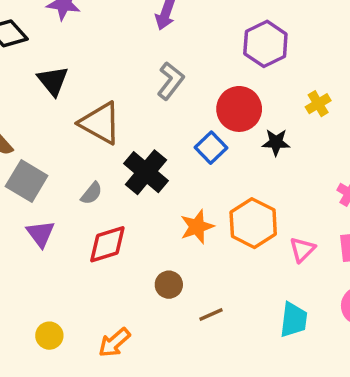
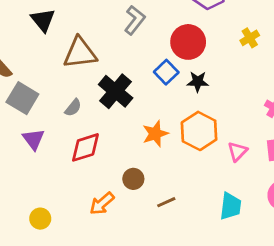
brown triangle: (100, 123) -> (80, 53), turned -36
black star: (276, 142) -> (198, 82), moved
orange arrow: (114, 343) -> (102, 204), moved

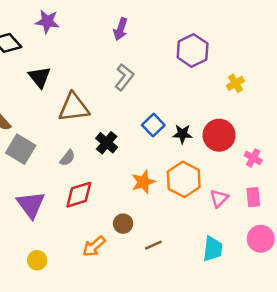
yellow cross: (250, 38) -> (235, 83), moved
red circle: (188, 42) -> (219, 135), moved
black cross: (116, 91) -> (107, 143), size x0.7
purple triangle: (33, 139) -> (31, 205), moved, size x1.4

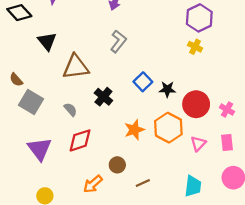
purple hexagon: (193, 51) -> (199, 18), moved
yellow cross: (235, 83) -> (195, 47), moved, turned -32
red circle: (219, 135) -> (196, 104), moved
gray semicircle: (67, 158) -> (70, 110), turned -80

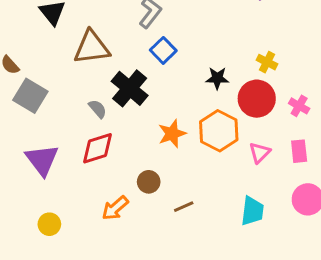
yellow cross: (195, 47) -> (267, 62), moved
blue square: (143, 82) -> (163, 50), moved
black cross: (103, 97) -> (130, 88), size x1.4
gray semicircle: (70, 110) -> (98, 109), moved

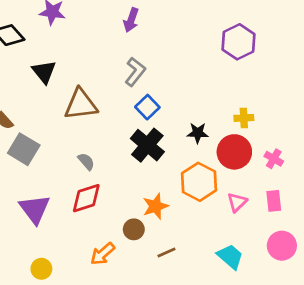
yellow cross: (267, 62) -> (244, 118), turned -30
black cross: (130, 88) -> (147, 145), moved
orange star: (172, 134) -> (156, 206), moved
cyan trapezoid: (252, 211) -> (230, 257), turned -56

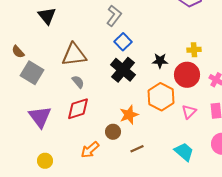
brown triangle: (81, 104) -> (74, 55), moved

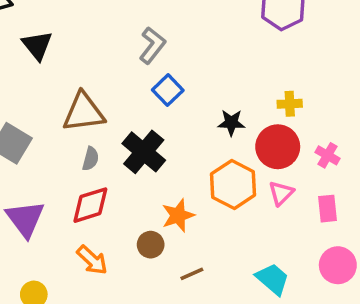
black cross: (123, 70) -> (144, 152), moved
gray semicircle: (78, 82) -> (90, 159), turned 56
pink triangle: (189, 112) -> (281, 193), moved
orange arrow: (90, 150) -> (92, 260), moved, turned -96

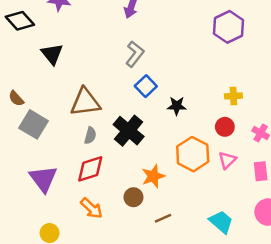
black star: (231, 123) -> (177, 106), moved
red circle: (278, 147) -> (225, 127), size x0.6

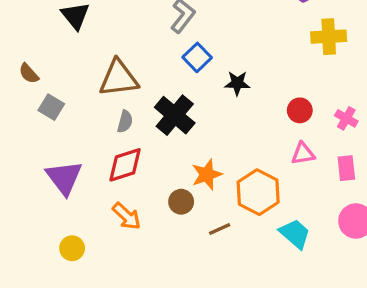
yellow cross: (233, 96) -> (329, 37), moved, size x1.5
gray square: (33, 124) -> (51, 107), size x0.7
orange hexagon: (193, 154) -> (258, 192), moved
pink triangle: (227, 160) -> (303, 154), turned 36

